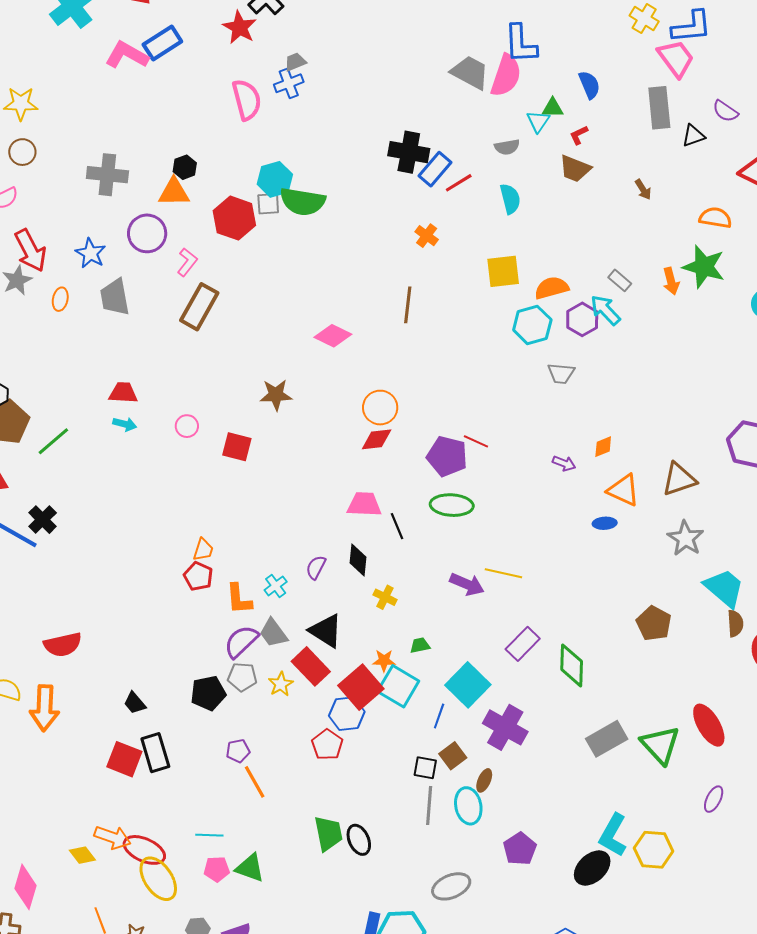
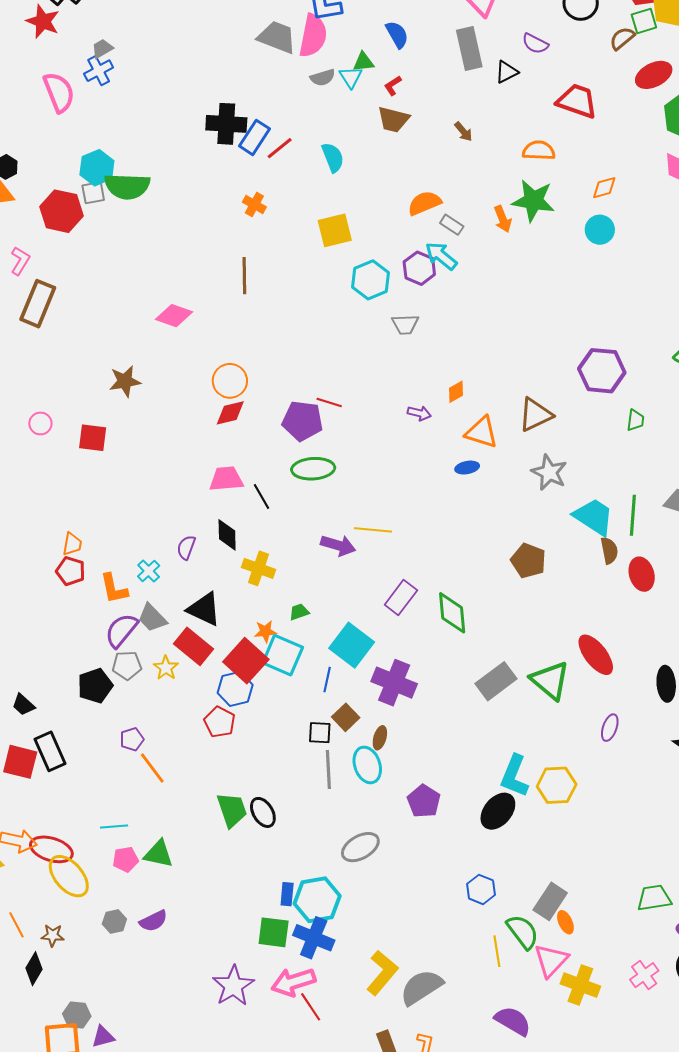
gray semicircle: (507, 147) -> (323, 78), moved
orange semicircle: (552, 288) -> (424, 203), moved
yellow cross: (385, 597) -> (259, 568), size x1.4

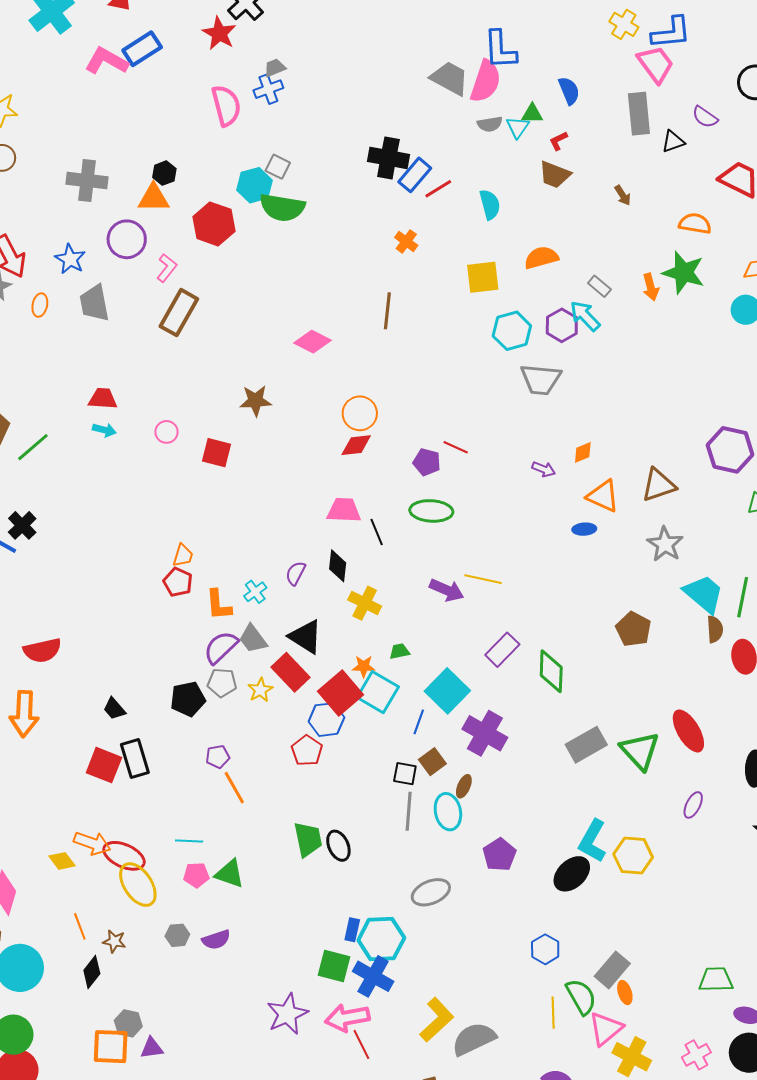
gray square: (93, 193) -> (278, 167), moved, turned 30
orange semicircle: (424, 203) -> (541, 258), moved
gray trapezoid: (405, 324) -> (541, 379), size x1.5
purple pentagon: (302, 421) -> (427, 462), size x0.7

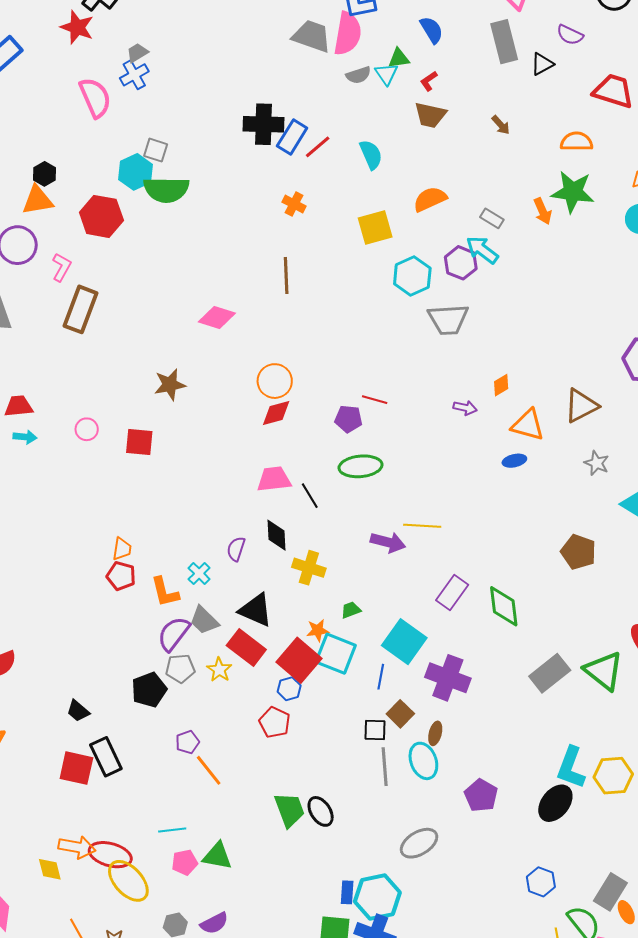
gray star: (665, 544) -> (597, 463), size x0.7
blue hexagon: (326, 720) -> (289, 689), size x0.7
yellow diamond: (62, 861) -> (50, 869), turned 32

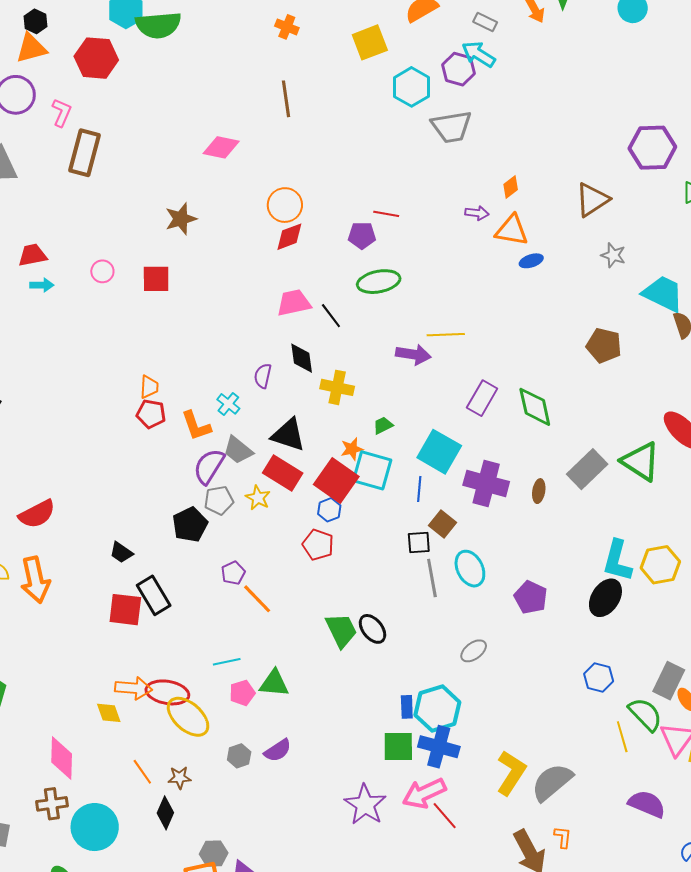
orange triangle: (528, 425) -> (512, 230), moved
brown ellipse: (435, 733) -> (539, 491), moved
gray ellipse: (419, 843) -> (474, 651), size x0.7

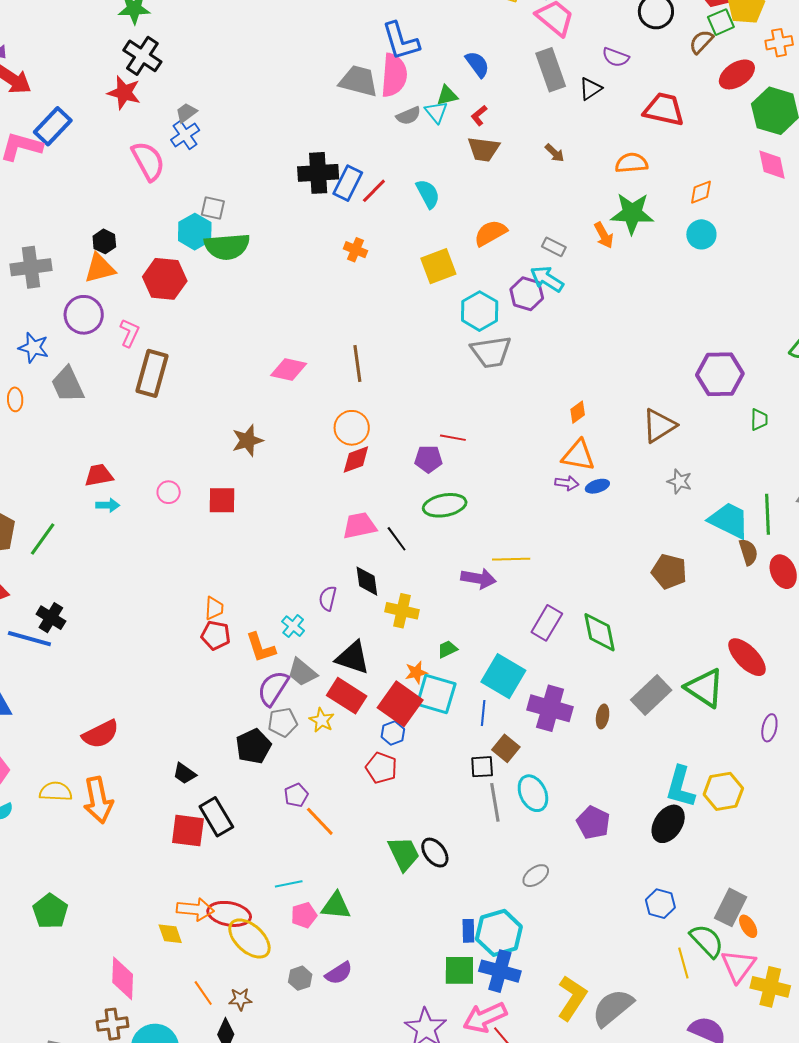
brown line: (286, 99) -> (357, 363), moved
gray trapezoid: (452, 127) -> (491, 352), moved
purple arrow: (477, 213) -> (567, 483), moved

